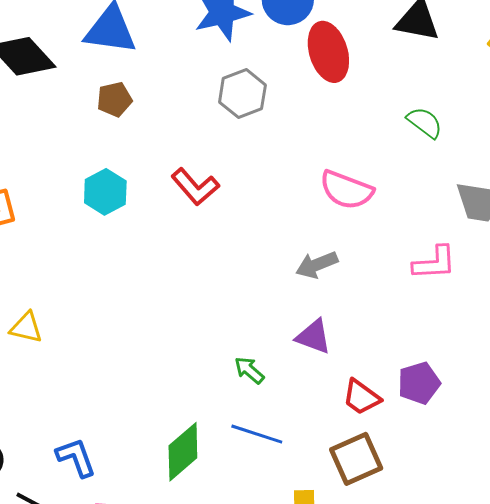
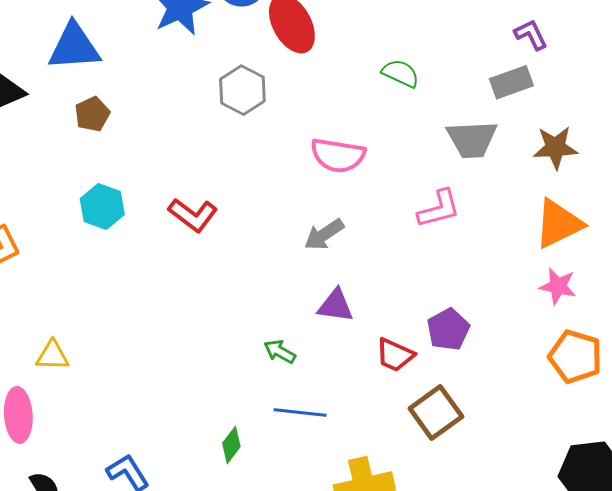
gray hexagon: (242, 94) -> (242, 90), moved
red L-shape: (195, 187) -> (193, 215), moved
green diamond: (183, 452) -> (231, 445), size x0.6
brown square: (356, 459) -> (436, 413), moved

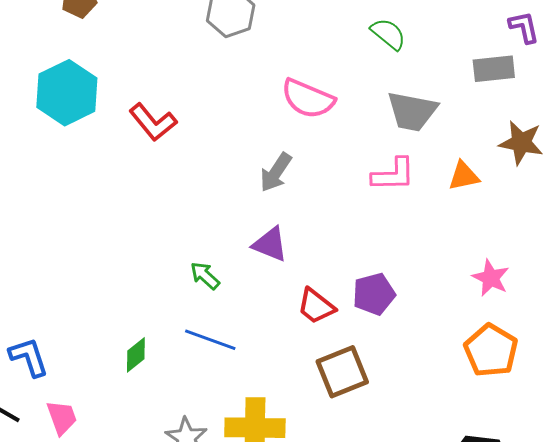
gray trapezoid: (472, 139) -> (412, 111), moved
cyan hexagon: (102, 207) -> (67, 93), size x1.4
orange triangle: (558, 224) -> (464, 176), moved, size x0.6
gray arrow: (324, 234) -> (276, 172), turned -36

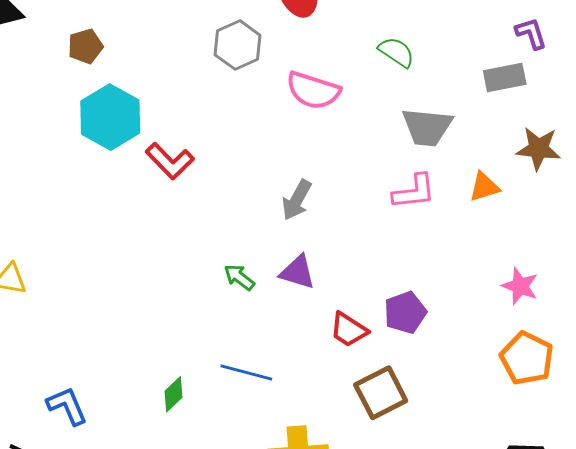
cyan hexagon: (67, 93) -> (110, 117), moved
pink semicircle: (308, 99) -> (313, 90), moved
green arrow: (205, 276) -> (239, 277), moved

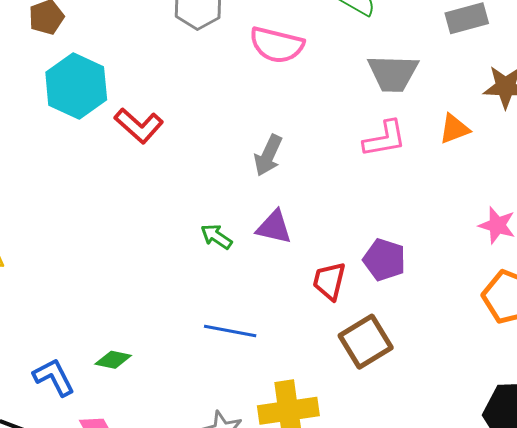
purple pentagon: (405, 312) -> (384, 260), turned -30
red trapezoid: (349, 330) -> (329, 281), turned 75
green diamond: (174, 394) -> (113, 360), moved, turned 60

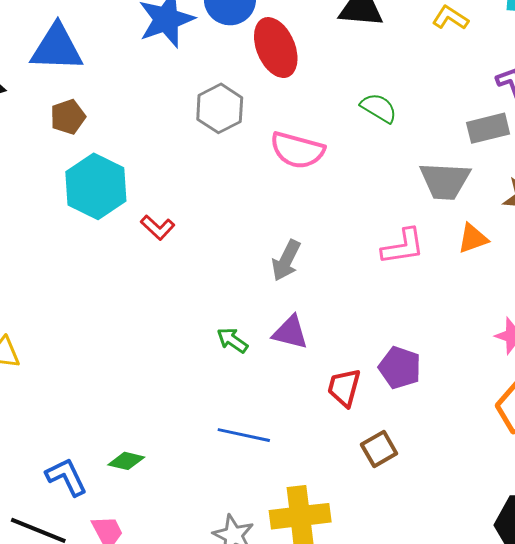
gray trapezoid: (393, 73) -> (445, 181), moved
red L-shape: (139, 126) -> (158, 227), size x0.7
brown square: (366, 342) -> (379, 449), size x0.7

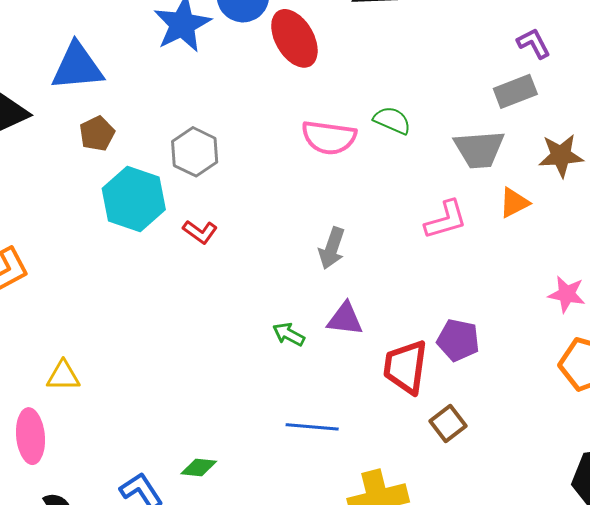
gray hexagon: (220, 108) -> (195, 152), moved
green semicircle: (379, 108) -> (392, 120), moved
red trapezoid: (344, 388) -> (405, 367), size x1.4

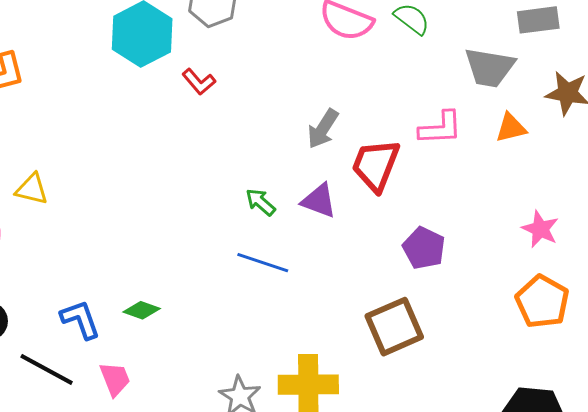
red trapezoid: (405, 367) -> (376, 165), moved
brown square: (448, 423) -> (394, 327), size x1.6
blue line: (312, 427) -> (263, 263), moved

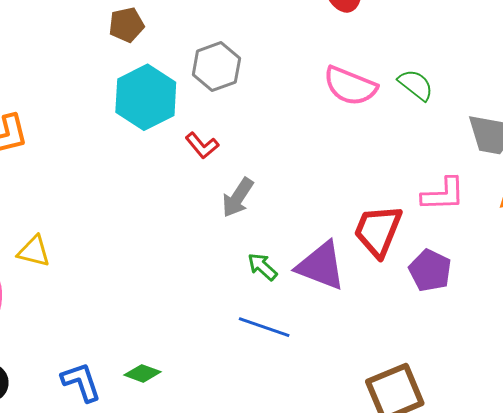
gray arrow: (323, 129) -> (238, 198), moved
purple triangle: (319, 201) -> (321, 266), size x1.4
purple pentagon: (424, 248) -> (430, 270), moved

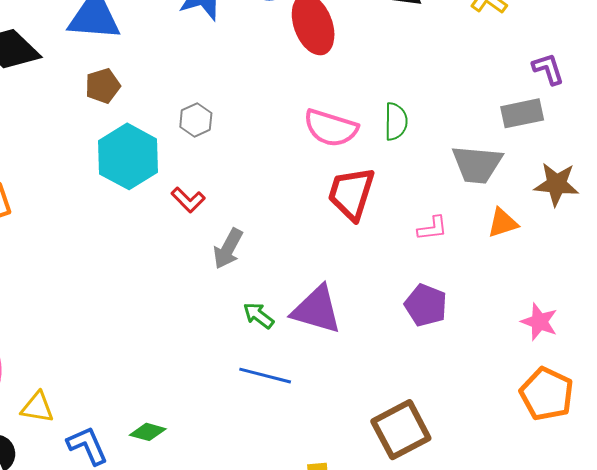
gray hexagon: (216, 67) -> (196, 120), size x0.7
green semicircle: (416, 85) -> (396, 121), turned 57
pink L-shape: (443, 194) -> (432, 228), size x0.7
red trapezoid: (378, 231) -> (351, 193), moved
yellow triangle: (34, 251) -> (37, 407), moved

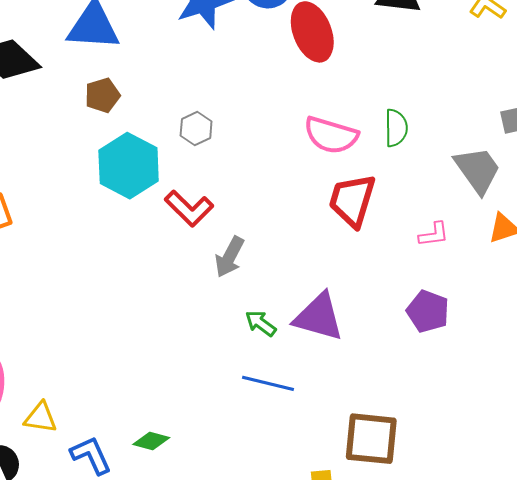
gray trapezoid: (477, 164) -> (478, 170), turned -130
red L-shape: (188, 200) -> (189, 208), size x1.4
brown square: (401, 430) -> (371, 439), moved, turned 34

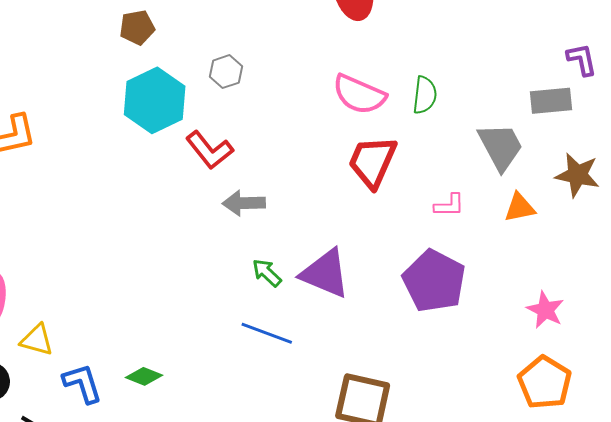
gray arrow: (229, 257) -> (244, 203), turned 54
purple pentagon: (428, 311) -> (434, 281), size x1.5

